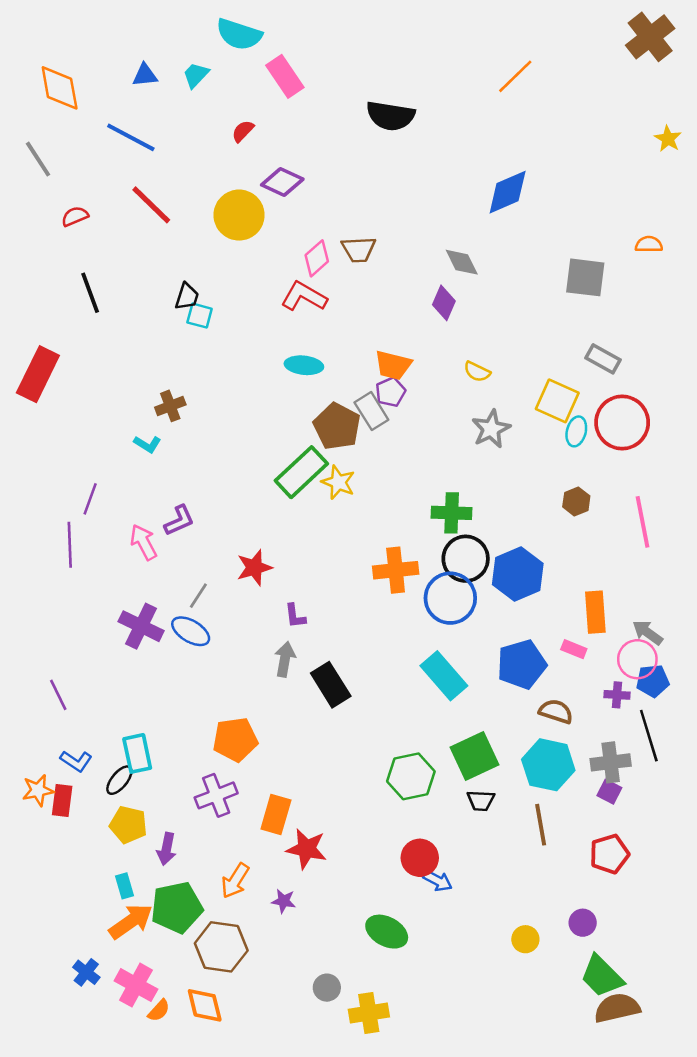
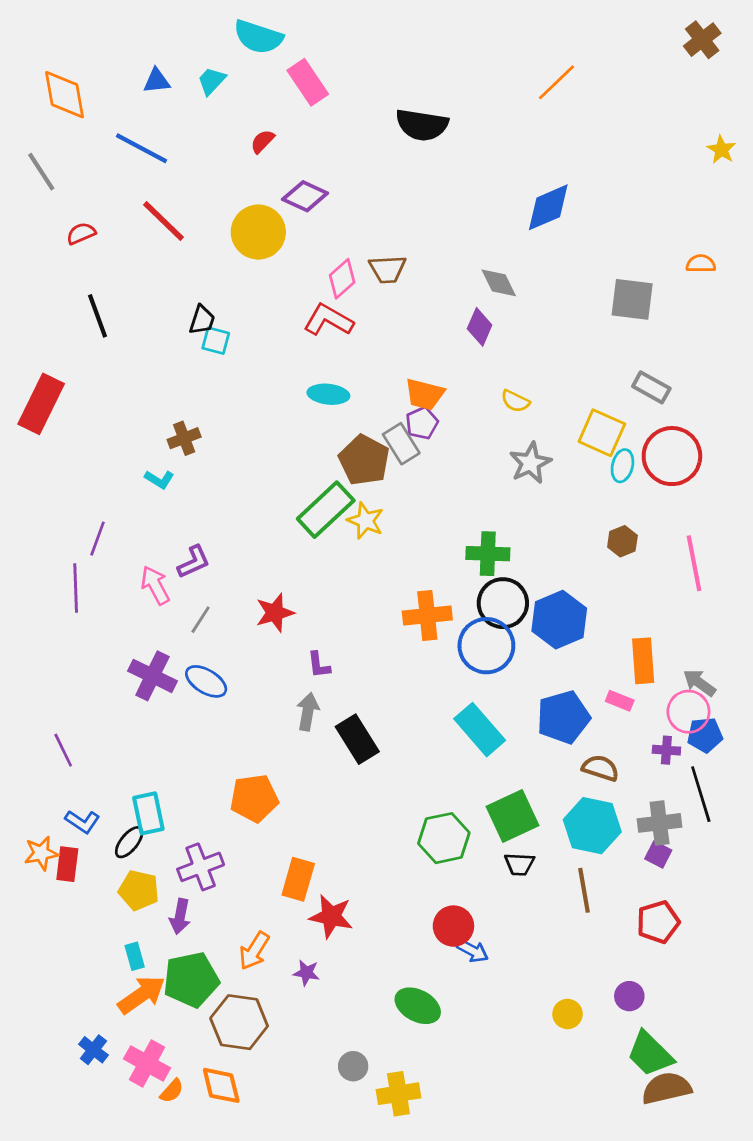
brown cross: (650, 37) -> (702, 40), size x0.7
gray line: (198, 596) -> (201, 620), moved
purple cross: (216, 795) -> (201, 867), moved

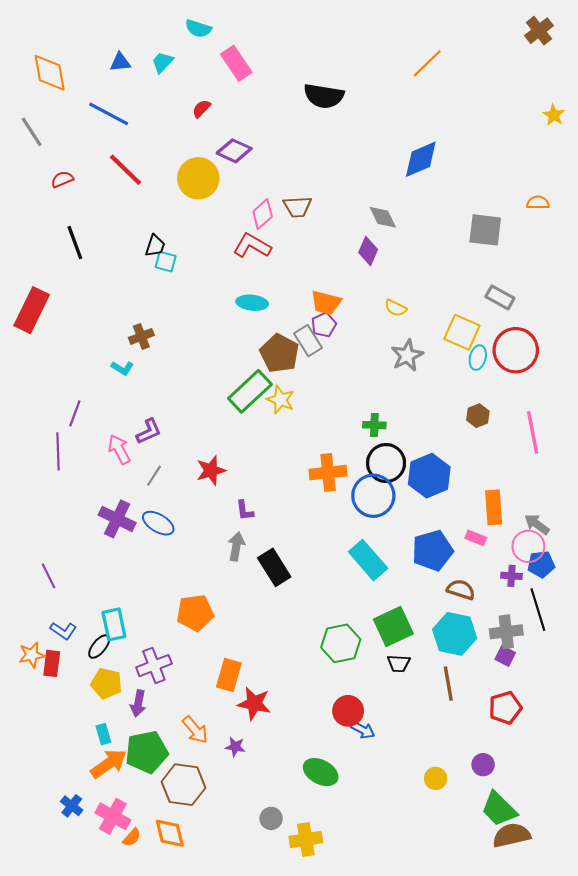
cyan semicircle: (258, 37) -> (198, 28), size x0.7
green cross: (488, 554) -> (374, 425), size x0.7
orange arrow: (254, 951) -> (195, 730), turned -72

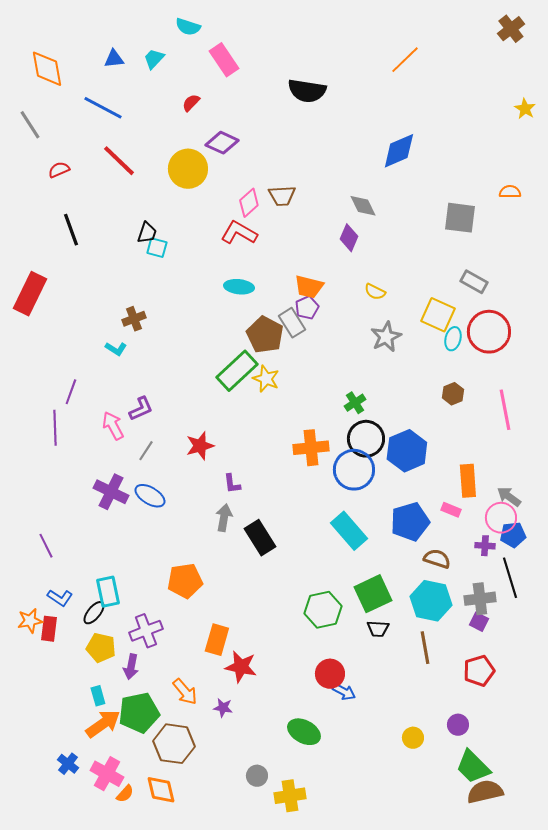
green cross: (374, 425) -> (355, 403), turned -35

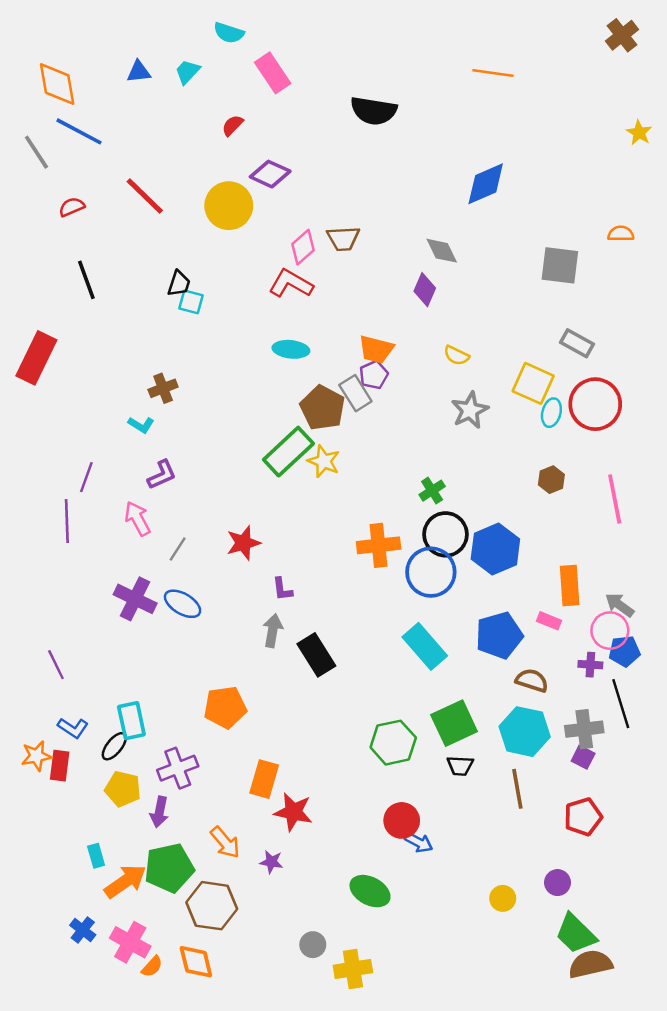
orange line: (405, 60) -> (493, 73), turned 52
blue line: (103, 108) -> (79, 131), moved
purple L-shape: (141, 409) -> (162, 475), moved
cyan rectangle: (98, 696) -> (96, 856), moved

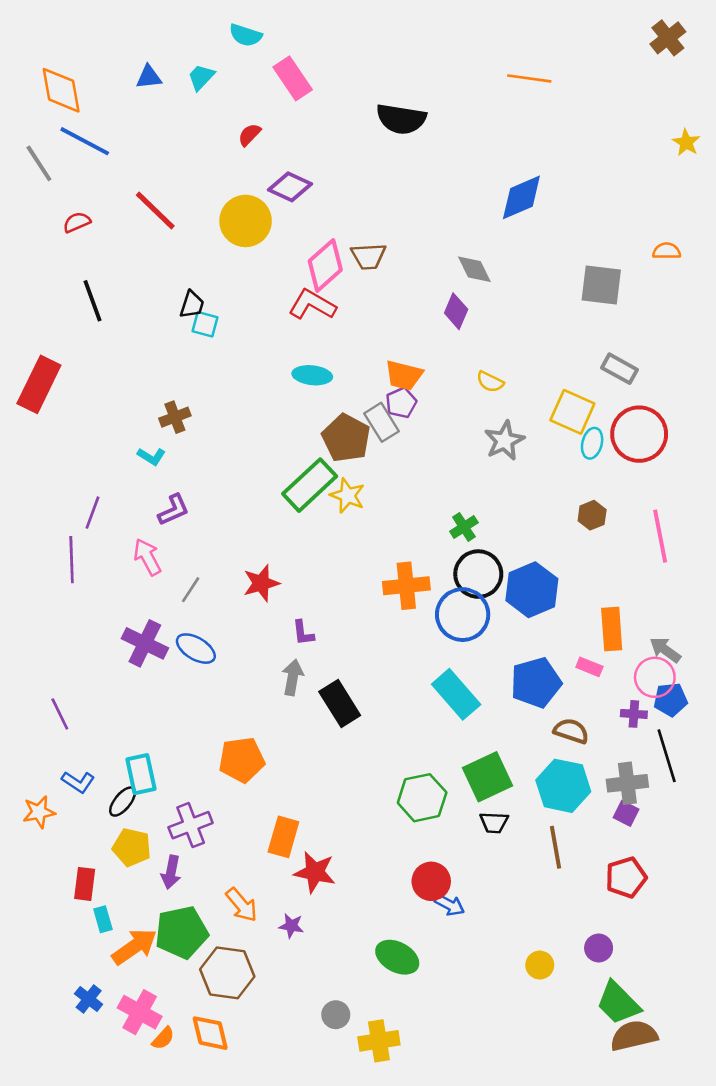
pink diamond: (303, 247) -> (325, 265), size x1.4
red rectangle: (60, 766) -> (85, 884), moved

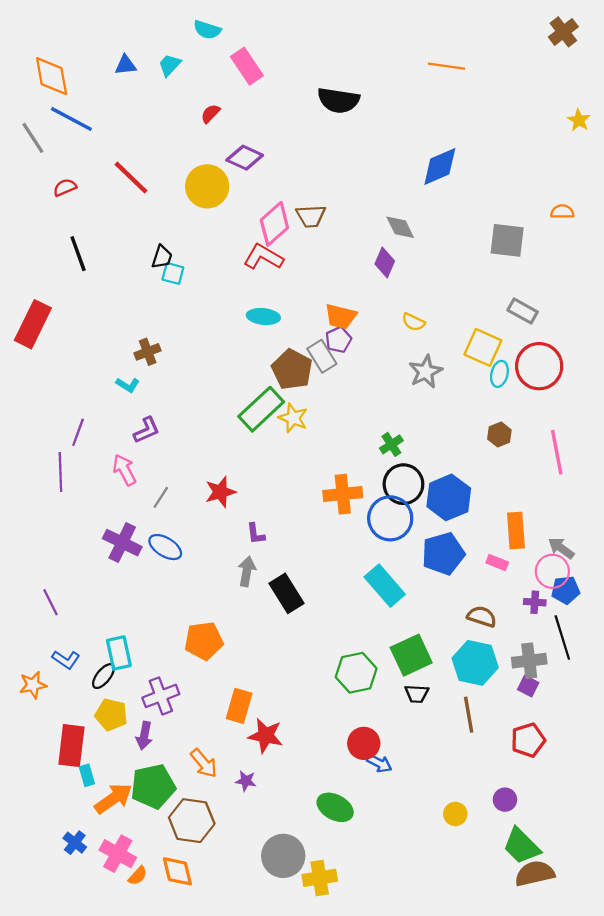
blue pentagon: (536, 683) -> (443, 554), moved
red rectangle: (85, 884) -> (71, 746), size x1.5
gray circle: (336, 1015) -> (283, 856), size x1.8

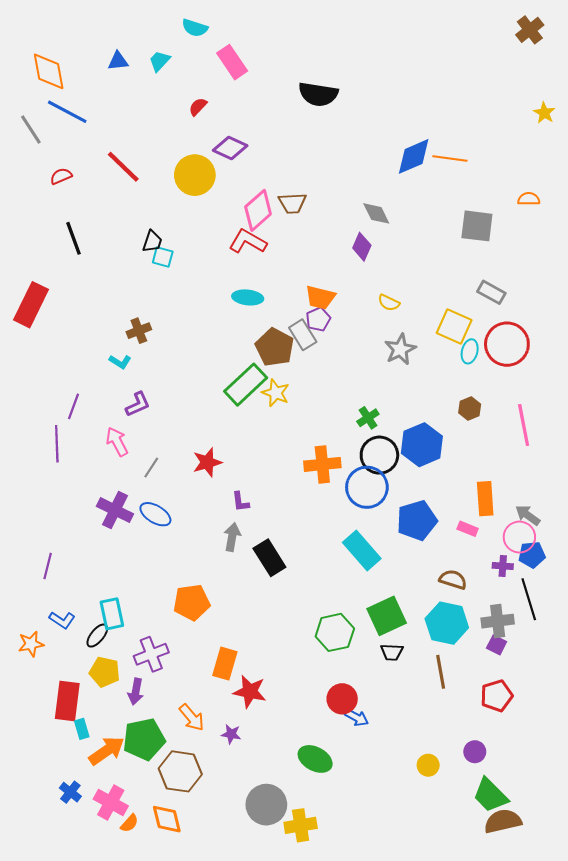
orange line: (446, 66) -> (450, 158), moved
blue hexagon: (449, 497) -> (422, 445), moved
purple line: (51, 602) -> (48, 566), turned 40

